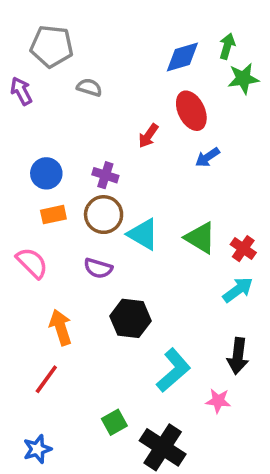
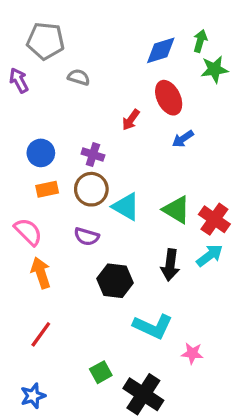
red cross: (243, 249) -> (214, 219), size x1.4
orange arrow: (61, 327) -> (41, 273), moved
black arrow: (238, 356) -> (170, 265), moved
cyan L-shape: (173, 370) -> (153, 326), turned 66

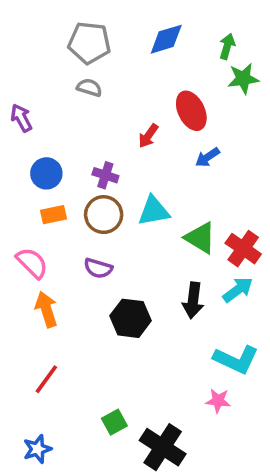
gray pentagon: (46, 41) -> (89, 43), moved
blue diamond: (161, 50) -> (166, 39), moved
purple arrow: (19, 80) -> (21, 118), moved
cyan triangle: (126, 207) -> (154, 211), moved, turned -40
cyan L-shape: (153, 326) -> (236, 360), moved

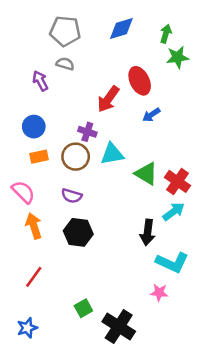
purple arrow: (21, 118) -> (40, 81), moved
red arrow: (148, 136) -> (108, 99), size x1.5
purple cross: (105, 175) -> (87, 132), moved
black arrow: (193, 300) -> (147, 232), moved
black hexagon: (130, 318) -> (78, 232), moved

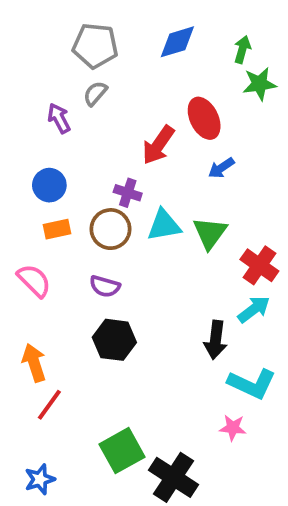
gray semicircle: (65, 64) -> (95, 93), turned -66
green triangle: (146, 174) -> (210, 233), moved, turned 35
orange arrow: (34, 226) -> (34, 363), moved
green square: (83, 308) -> (122, 451), size x1.6

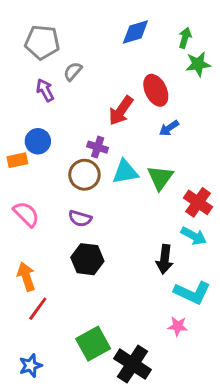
gray pentagon: (95, 46) -> (42, 42), moved
orange rectangle: (57, 229) -> (17, 160), moved
cyan arrow: (254, 309) -> (194, 236), turned 65

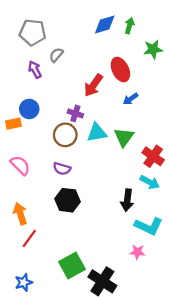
green arrow: (185, 38) -> (129, 26), moved

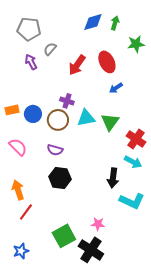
red arrow: (93, 85) -> (77, 65), moved
blue circle: (29, 109) -> (33, 114), moved
pink star: (137, 252) -> (98, 224), moved

